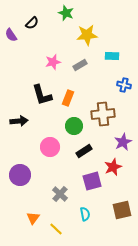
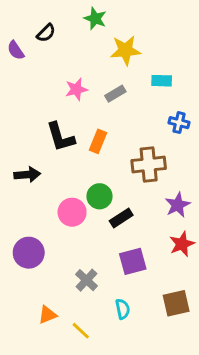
green circle: (74, 126) -> (100, 196), moved
red star: (113, 167) -> (182, 244), moved
orange triangle: (33, 218) -> (47, 315), turned 32

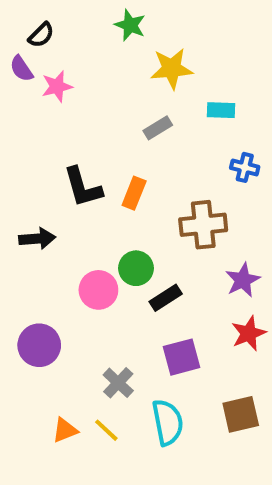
black semicircle: (46, 33) -> (41, 35), moved
pink star: (76, 89) -> (57, 86), moved
cyan semicircle: (123, 309) -> (168, 422), size x1.6
yellow line: (81, 331) -> (106, 430), moved

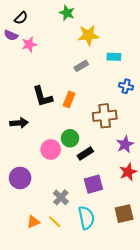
purple semicircle: (21, 69) -> (11, 35), turned -32

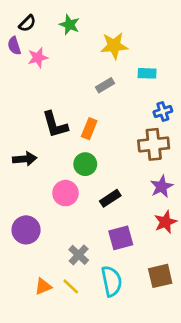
green star: (67, 13) -> (69, 25), moved
purple semicircle: (11, 35) -> (14, 46), turned 48
blue cross: (126, 86) -> (163, 112), turned -32
brown cross: (105, 116) -> (154, 144), moved
green circle: (70, 138) -> (85, 164), moved

